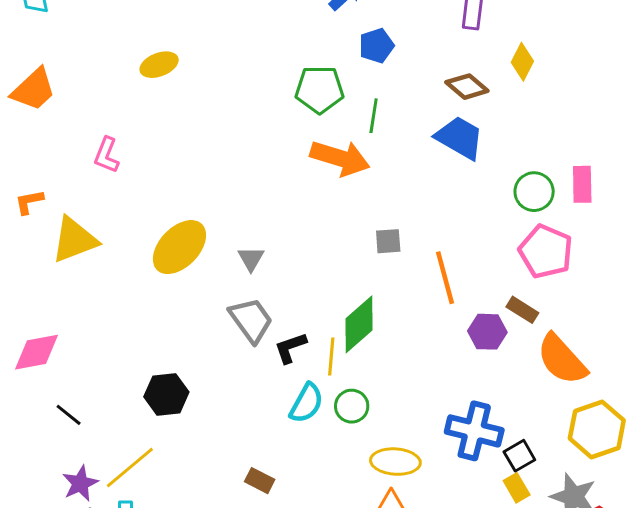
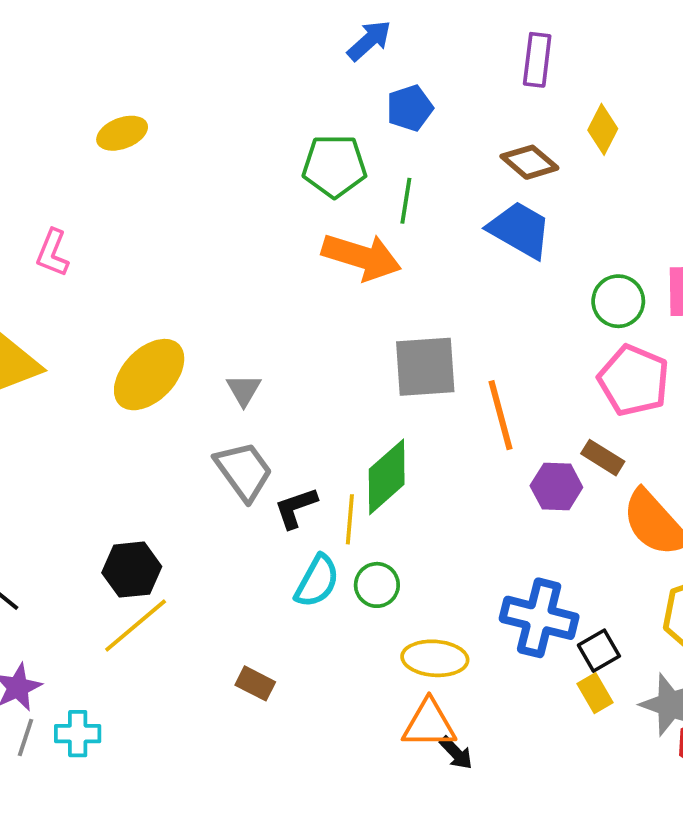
gray square: (388, 241) -> (425, 367), size x1.8
yellow line: (130, 467) -> (136, 626), moved

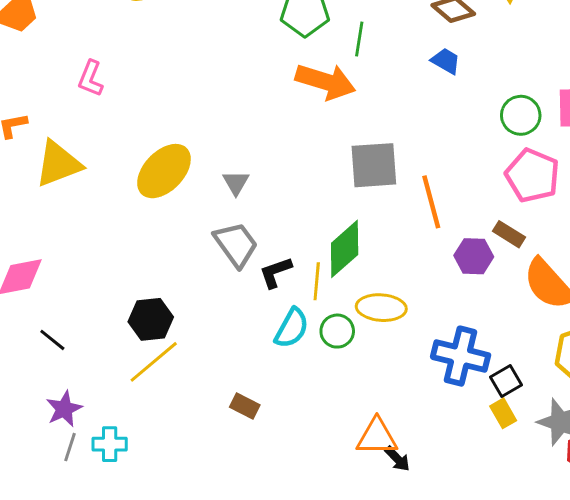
blue trapezoid: (520, 230) -> (446, 61), size x0.6
yellow ellipse: (435, 658) -> (381, 308), moved

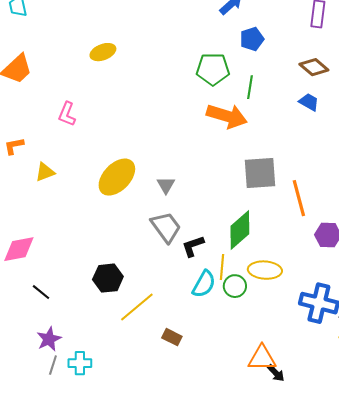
yellow triangle: (58, 164) -> (45, 172), size x0.6
yellow line: (317, 281) -> (222, 267), moved
yellow line: (154, 362) -> (137, 307), moved

